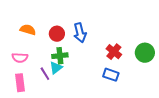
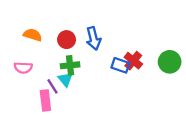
cyan triangle: (56, 68) -> (65, 79), turned -32
blue rectangle: (111, 75) -> (120, 65), moved
pink rectangle: (20, 83) -> (45, 100), moved

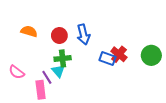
pink semicircle: (23, 68) -> (17, 72), moved, turned 35

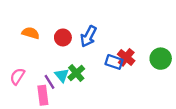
blue arrow: (83, 34) -> (88, 36), turned 42
green cross: (63, 58) -> (76, 73), moved, turned -35
pink semicircle: (17, 72) -> (17, 76), turned 84

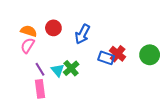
red circle: (63, 37) -> (53, 28), moved
pink semicircle: (17, 76) -> (28, 45), moved
purple line: (50, 82) -> (40, 69), moved

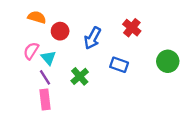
orange semicircle: (29, 31) -> (37, 17), moved
red cross: (118, 54) -> (132, 28), moved
cyan triangle: (58, 70) -> (48, 58), moved

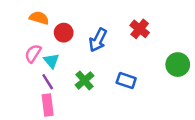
blue rectangle: (119, 65) -> (126, 80), moved

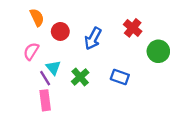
orange semicircle: (39, 18) -> (37, 17), turned 48
cyan triangle: (51, 61) -> (53, 68), moved
green circle: (178, 65) -> (158, 51), moved

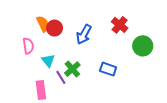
orange semicircle: (37, 17) -> (43, 24), moved
pink semicircle: (31, 51) -> (28, 46), turned 140
purple line: (45, 78) -> (61, 77), moved

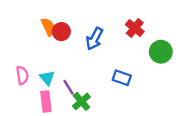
pink semicircle: (28, 46) -> (22, 75), moved
cyan triangle: (48, 61) -> (47, 78), moved
green cross: (72, 69) -> (81, 101), moved

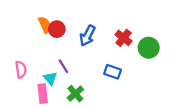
red cross: (135, 28) -> (124, 38), moved
cyan triangle: (47, 78) -> (50, 78), moved
purple line: (68, 87) -> (63, 66), moved

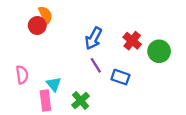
orange semicircle: (45, 25) -> (45, 15), moved
red circle: (57, 29) -> (37, 25), moved
purple line: (63, 66) -> (96, 65), moved

